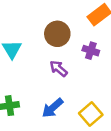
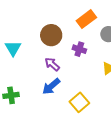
blue arrow: (53, 108) -> (51, 86), moved

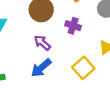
yellow square: (79, 102) -> (83, 68), moved

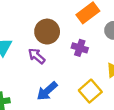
purple arrow: (42, 43) -> (37, 56), moved

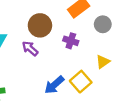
blue arrow: (47, 91) -> (54, 85), moved

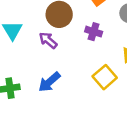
blue arrow: (54, 85) -> (49, 82), moved

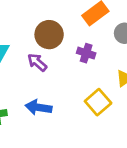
blue arrow: (49, 82) -> (38, 107), turned 50

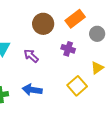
brown circle: (49, 35) -> (43, 24), moved

